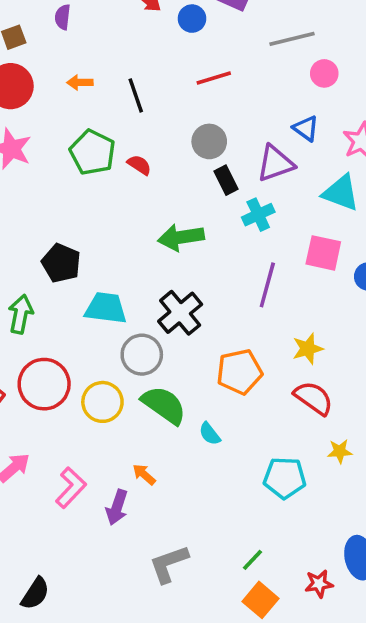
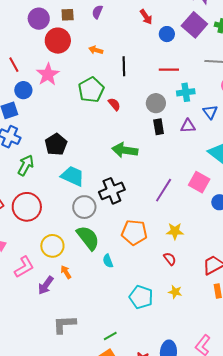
purple triangle: (275, 164) -> (188, 126), size x0.7
cyan cross: (258, 215) -> (186, 92), moved
red semicircle: (314, 398) -> (170, 259), size x0.6
yellow circle: (102, 402) -> (52, 246), moved

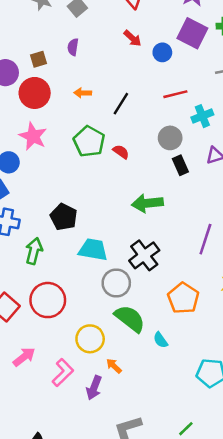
black line: (124, 66) -> (121, 104), turned 48
orange pentagon: (134, 232) -> (183, 298), turned -30

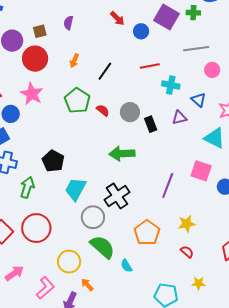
orange arrow: (83, 93) -> (74, 61), turned -72
cyan cross: (202, 116) -> (171, 85), turned 30
gray circle: (170, 138) -> (130, 112), moved
cyan trapezoid: (93, 250) -> (76, 189), turned -75

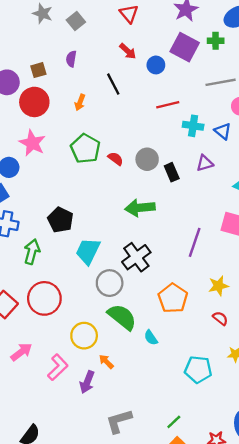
black line: (105, 71) -> (113, 84), moved, turned -60
blue triangle: (199, 100) -> (223, 131), moved

